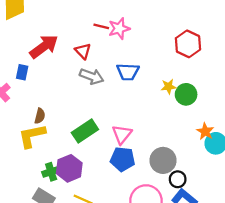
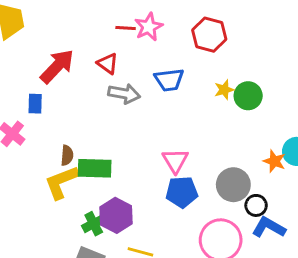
red hexagon: (188, 44) -> (209, 35), moved
green rectangle: (85, 131) -> (95, 168), moved, turned 45
orange star: (205, 131) -> (274, 161), moved

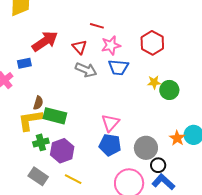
pink star: (149, 27) -> (111, 45), moved
blue rectangle: (35, 104) -> (24, 63), turned 64
green cross: (94, 224) -> (41, 142), moved

